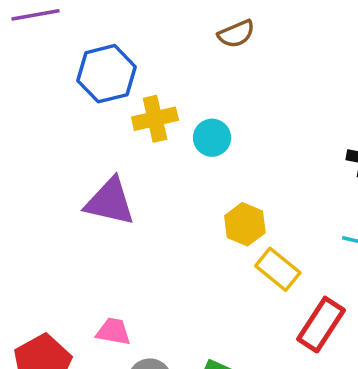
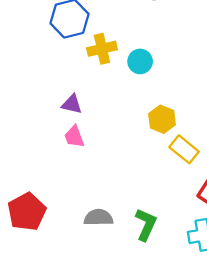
purple triangle: (110, 202) -> (72, 104), size x0.6
pink trapezoid: (113, 332) -> (74, 137), moved, turned -120

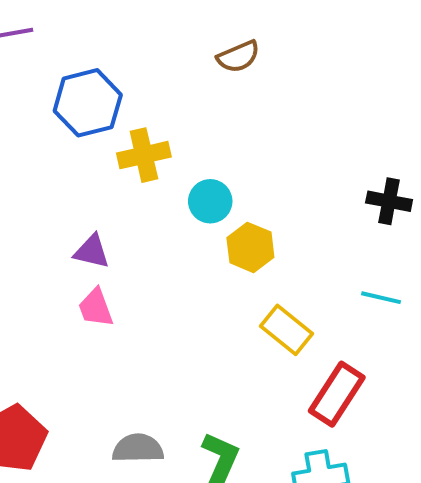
cyan circle: (140, 61) -> (210, 201), moved
yellow hexagon: (162, 119) -> (250, 247), moved

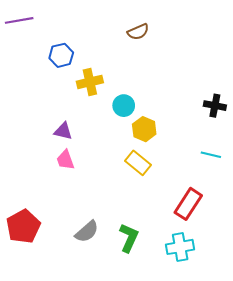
blue hexagon: (88, 103) -> (61, 55), size x0.7
yellow rectangle: (287, 330) -> (138, 163), moved
gray semicircle: (138, 448) -> (87, 232), turned 140

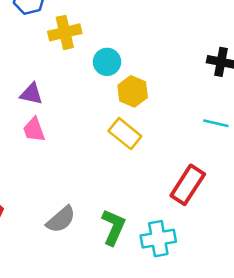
cyan cross: (180, 247) -> (158, 239), moved

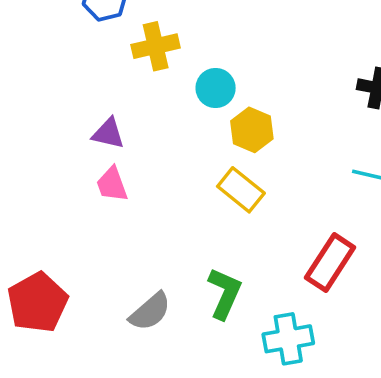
green L-shape: (113, 227) -> (225, 293), moved

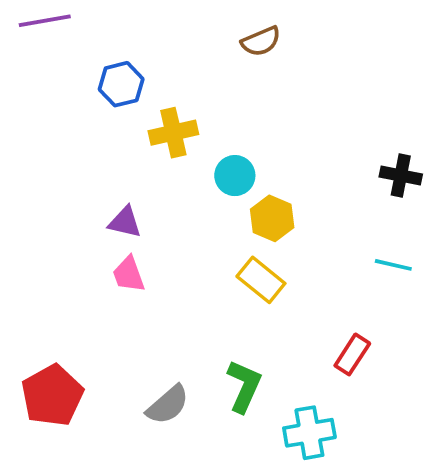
red rectangle: (330, 262) -> (352, 354), size x0.7

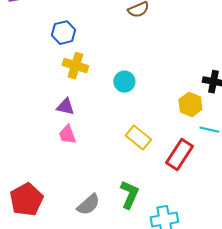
yellow cross: (173, 133) -> (75, 66), moved, turned 30
yellow hexagon: (272, 218) -> (190, 105), moved
red rectangle: (352, 354) -> (179, 155), moved, size x1.4

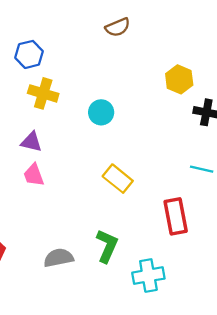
yellow hexagon: (190, 105) -> (179, 79), moved
red rectangle: (179, 155) -> (176, 216), moved, turned -44
gray semicircle: (88, 205) -> (59, 258), turned -150

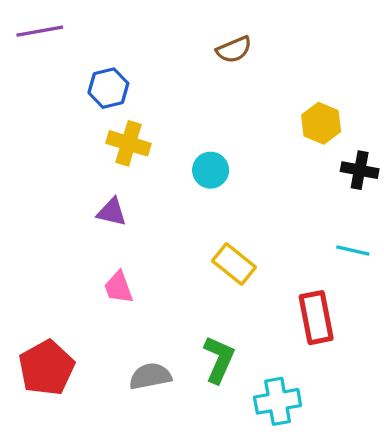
pink trapezoid: (34, 175) -> (118, 287), moved

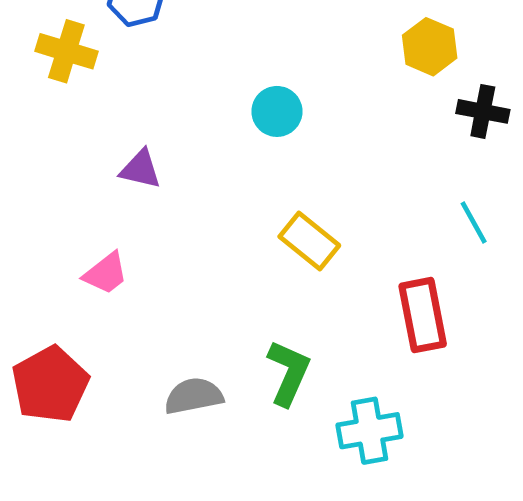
yellow cross: (128, 143) -> (66, 51), moved
cyan line: (353, 251) -> (474, 222), turned 48
pink trapezoid: (118, 287) -> (106, 273), moved, turned -108

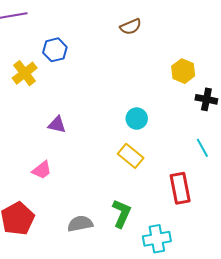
yellow cross: (66, 51) -> (25, 73), turned 35
cyan circle: (277, 111) -> (137, 119), moved

